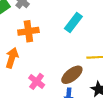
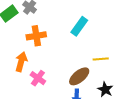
pink cross: (37, 81) -> (38, 78), moved

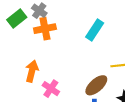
orange cross: (36, 36) -> (45, 29), moved

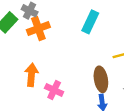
brown ellipse: (96, 85) -> (101, 79), turned -50

